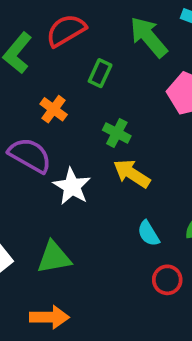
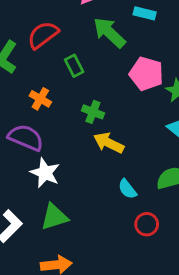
green rectangle: (100, 73) -> (74, 66), turned -45
white star: (72, 186) -> (45, 173), moved

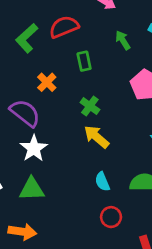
green arrow: (109, 33) -> (123, 40), size x0.6

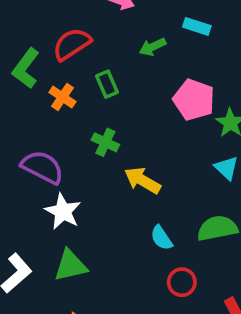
green arrow: (123, 40) -> (153, 47), turned -72
orange cross: (47, 82) -> (62, 97), moved
green cross: (90, 106) -> (105, 142), moved

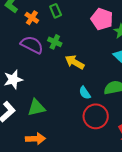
purple semicircle: (42, 167) -> (32, 45), moved
white star: (63, 211) -> (13, 80), moved, turned 30
red circle: (182, 282) -> (96, 116), size x1.6

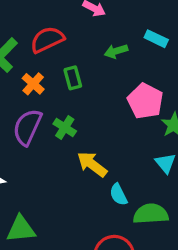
purple semicircle: (32, 45) -> (27, 127), turned -100
cyan semicircle: (85, 93) -> (118, 194), moved

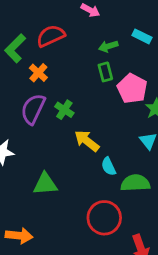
green rectangle: (73, 78) -> (105, 72), moved
green triangle: (21, 229) -> (45, 184), moved

